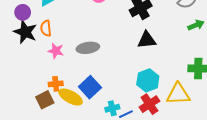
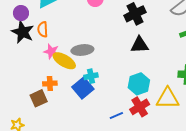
yellow ellipse: (71, 97) -> (64, 61), moved
cyan cross: (112, 108) -> (91, 76), moved

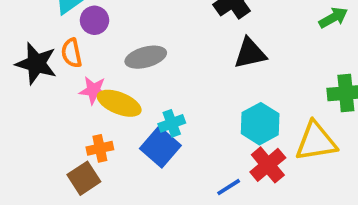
purple circle: (21, 13) -> (94, 20), moved
gray ellipse: (82, 50) -> (146, 57), moved

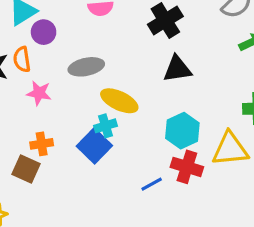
yellow ellipse: (119, 103) -> (119, 101), moved
red cross: (268, 165) -> (187, 167), turned -36
brown square: (84, 178) -> (26, 169), turned -36

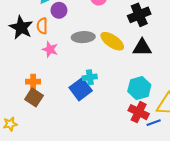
yellow ellipse: (119, 101) -> (112, 41), moved
orange cross: (42, 144) -> (33, 82), moved
blue line: (152, 184) -> (154, 123), moved

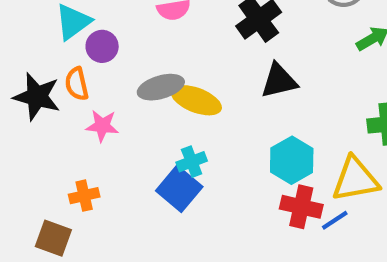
yellow ellipse: (112, 41) -> (196, 100), moved
brown square: (34, 97) -> (53, 238), moved

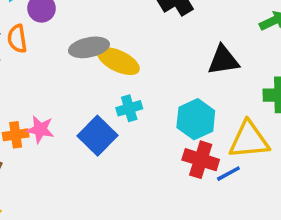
black triangle: (279, 81) -> (223, 60), moved
pink star: (102, 126) -> (40, 129), moved
cyan cross: (192, 162) -> (129, 108), moved

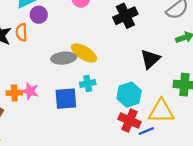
gray ellipse: (89, 47) -> (64, 58), moved
black triangle: (223, 60) -> (150, 59), turned -40
blue square: (98, 136) -> (66, 99), turned 35

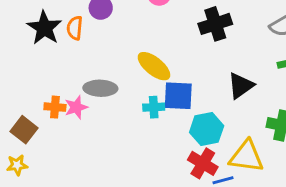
gray ellipse: (64, 58) -> (100, 88), moved
pink star: (30, 91) -> (76, 107), turned 30
blue square: (66, 99) -> (178, 96), moved

